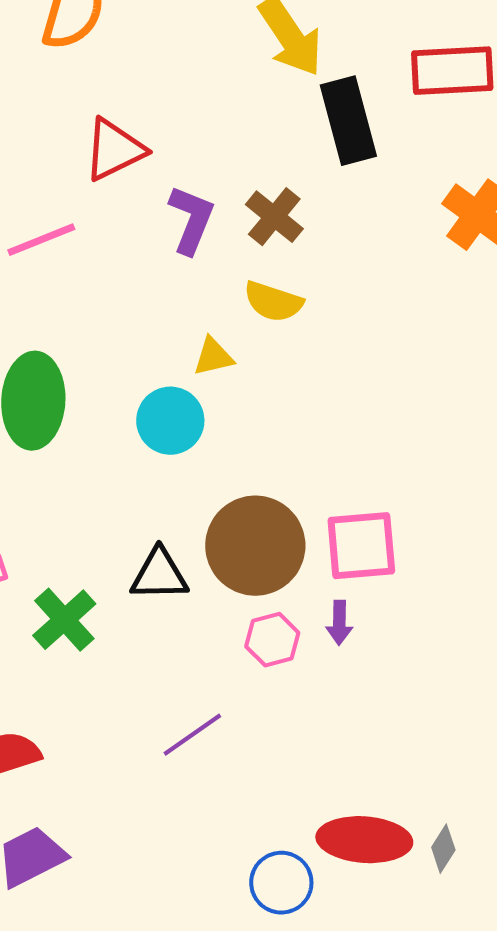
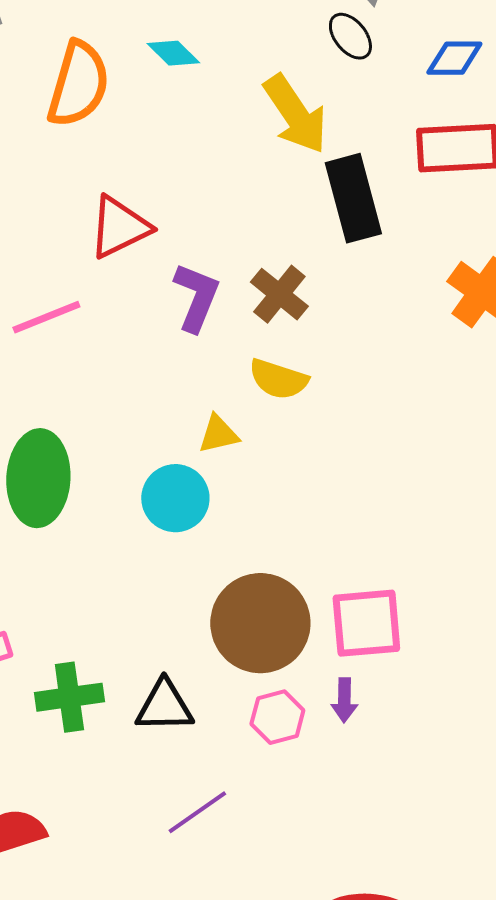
black triangle: (159, 575) -> (164, 706), moved
green cross: (64, 620) -> (69, 697), turned 34

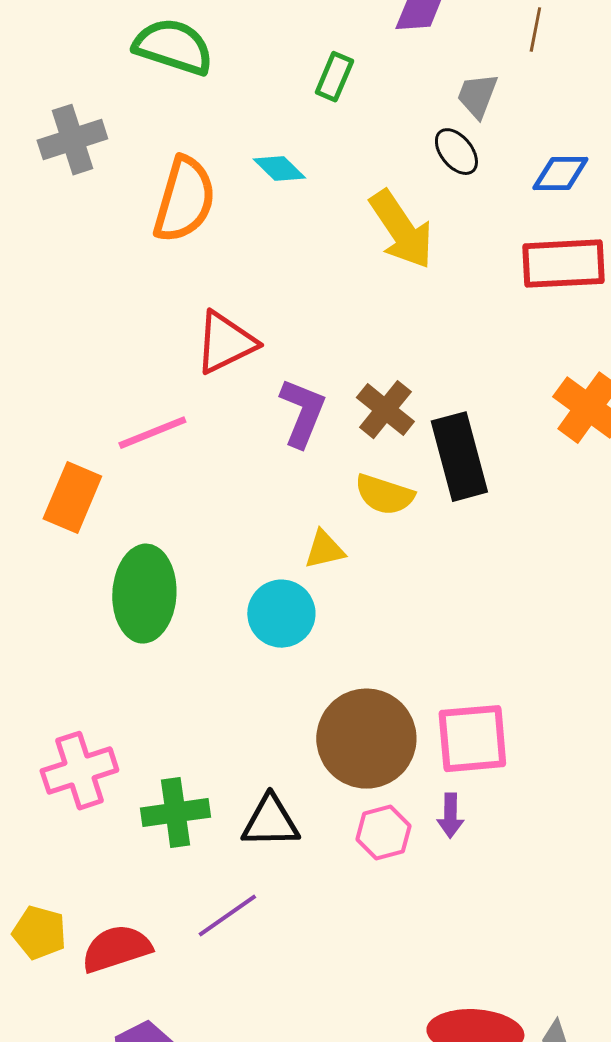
black rectangle: (353, 198) -> (459, 457), moved
purple line: (197, 812) -> (227, 916), moved

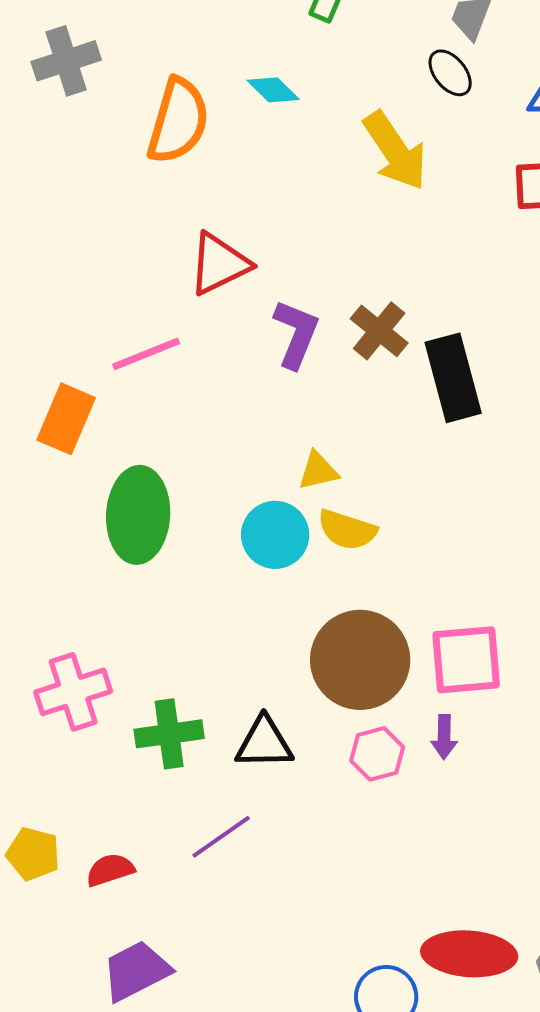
yellow semicircle: (384, 495) -> (347, 530), moved
red semicircle: (116, 949) -> (110, 870), size x0.7

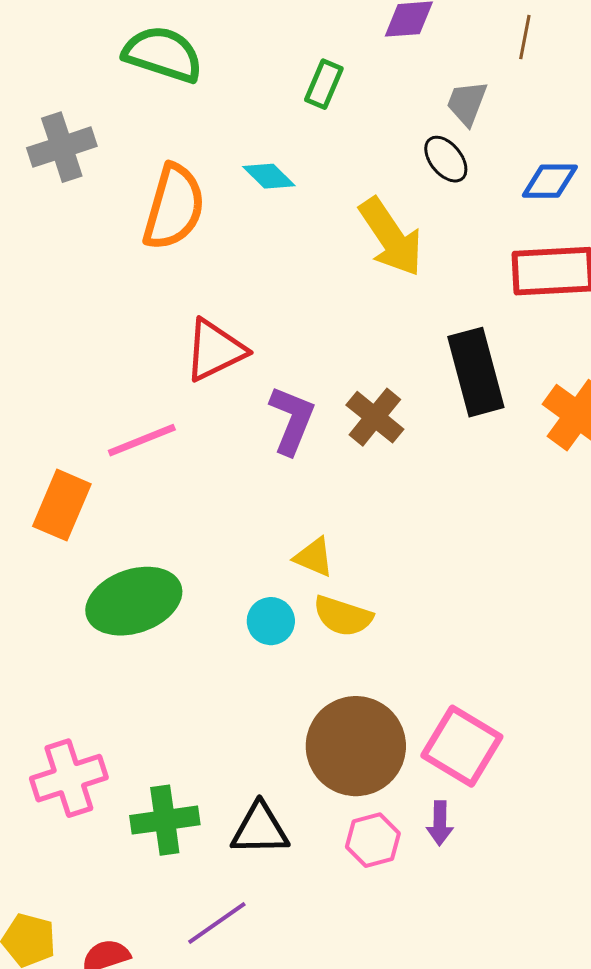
black rectangle: (453, 378) -> (476, 372), moved
yellow triangle: (318, 471) -> (314, 557), turned 36
green ellipse: (138, 515) -> (134, 601), turned 68
cyan circle: (275, 535) -> (271, 621), size x0.7
pink square: (466, 660) -> (462, 746), turned 36

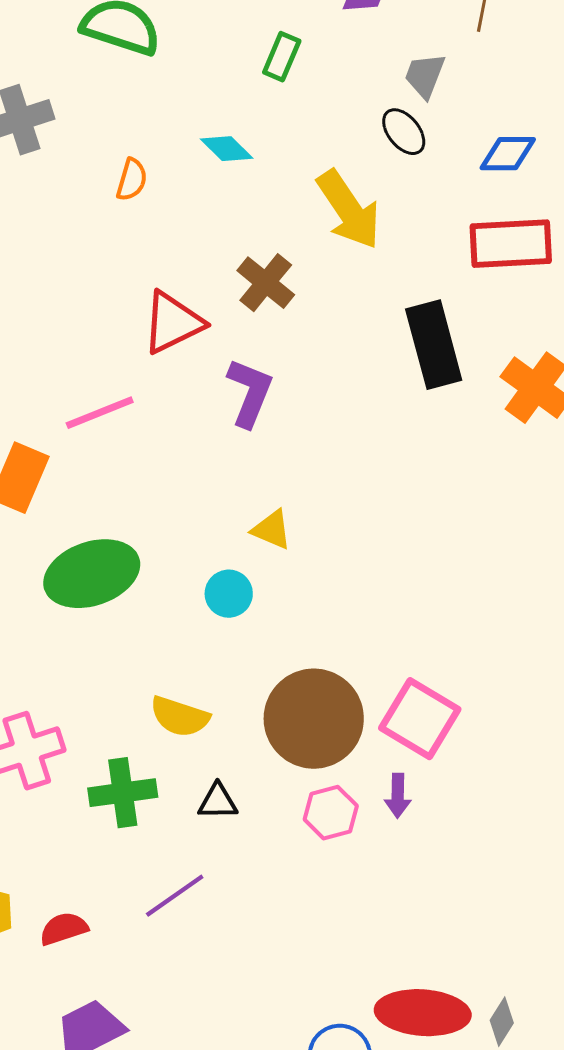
orange semicircle: (174, 207) -> (132, 180), size x0.5
brown cross: (375, 417) -> (266, 283), moved
yellow semicircle: (343, 616) -> (180, 717), moved
black triangle: (260, 829) -> (218, 802), size x0.7

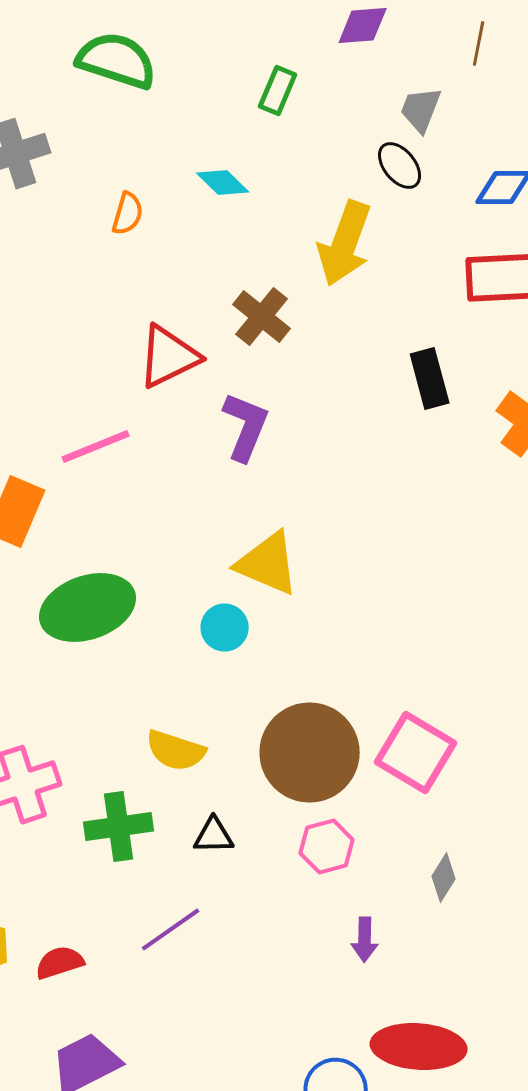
yellow arrow: (349, 210) -> (345, 244), turned 54
black rectangle: (434, 345) -> (430, 379), size x0.7
yellow triangle: (272, 530) -> (268, 564), size x1.6
purple arrow: (398, 796) -> (365, 940), moved
gray diamond: (502, 1022) -> (444, 878), moved

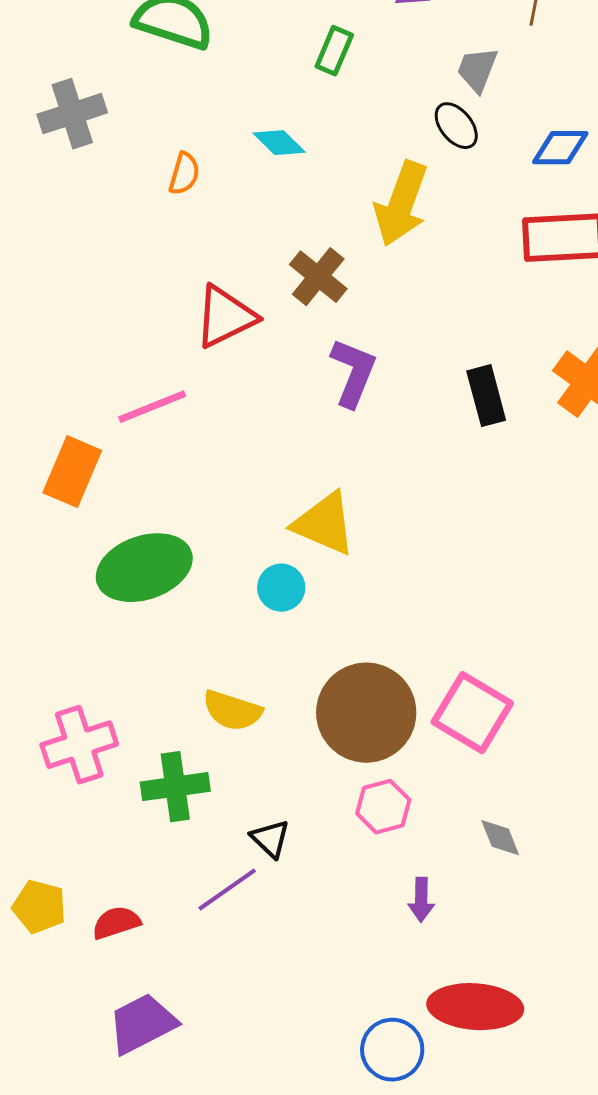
black rectangle: (430, 379) -> (486, 396), moved
purple L-shape: (246, 427) -> (353, 373), moved
black triangle: (214, 836) -> (270, 839), moved, turned 45
gray diamond: (444, 878) -> (500, 838), turned -54

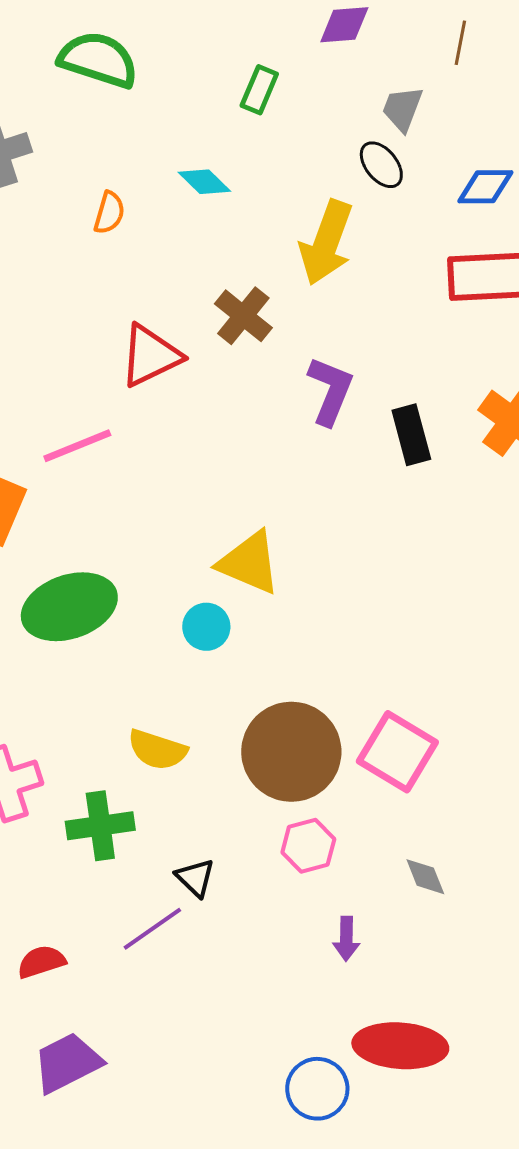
purple L-shape: (353, 373) -> (330, 391), moved

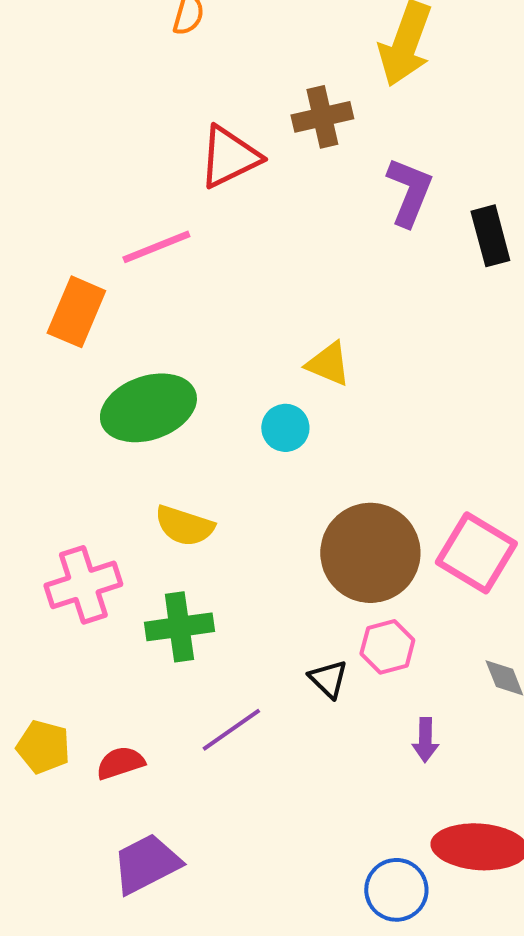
brown cross: (243, 316) -> (322, 117), turned 38
yellow triangle: (249, 563) -> (328, 364), size x0.7
yellow semicircle: (157, 750) -> (184, 526), moved
black triangle: (195, 878) -> (328, 679), moved

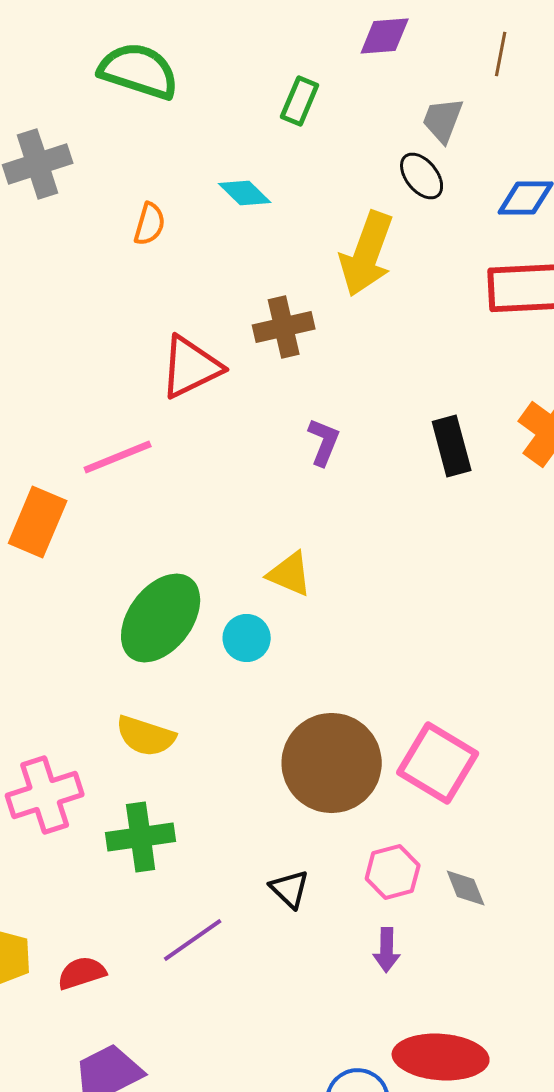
purple L-shape: (409, 192) -> (324, 442), moved, size x0.7
green ellipse: (148, 408) -> (161, 618), moved, turned -34
pink hexagon: (387, 647) -> (393, 872), moved

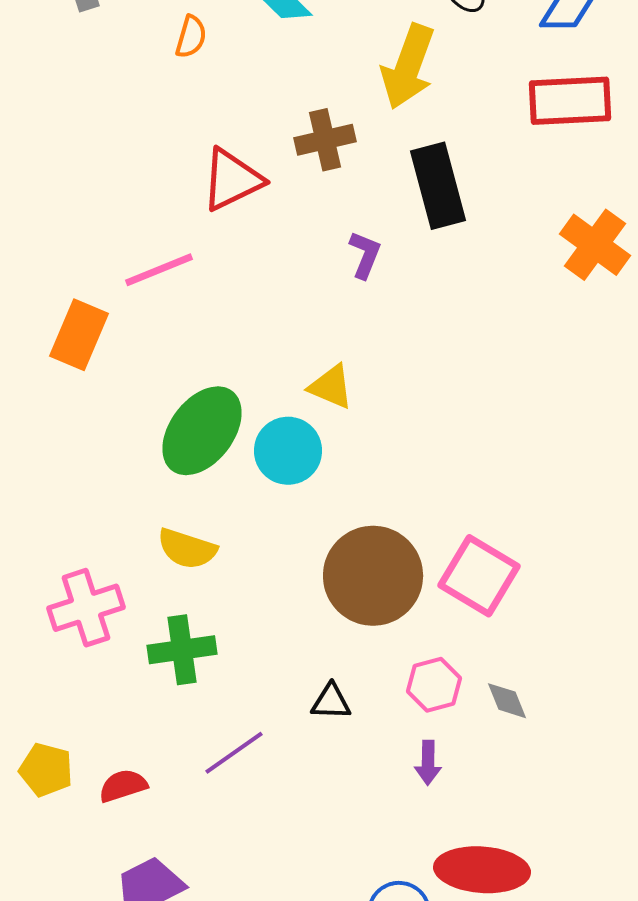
black rectangle: (452, 446) -> (438, 186), moved, size x1.4
cyan circle: (247, 638) -> (288, 451), size x1.4
black triangle: (290, 889) -> (331, 702), turned -42

